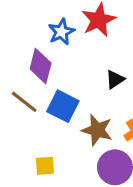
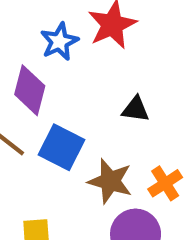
black triangle: (115, 79) -> (136, 109), turned 42

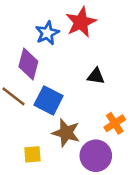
brown star: (110, 181) -> (66, 133), moved

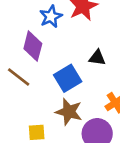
blue square: (49, 100) -> (68, 78), moved, turned 32

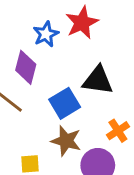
black triangle: (97, 58) -> (98, 80), size x1.6

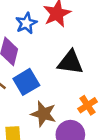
blue square: (65, 103) -> (26, 82), moved

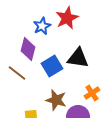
blue square: (26, 82) -> (52, 66), moved

